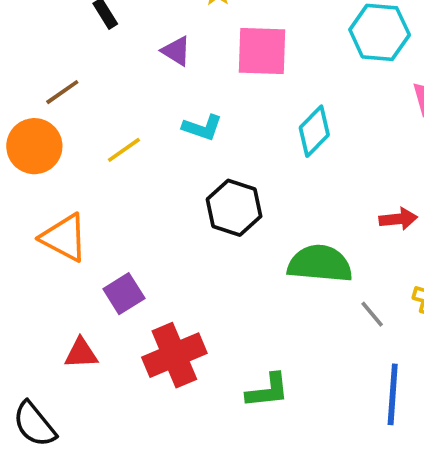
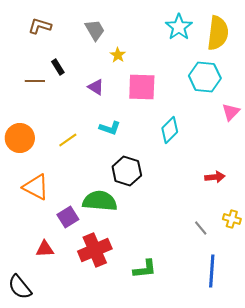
brown line: (62, 92) -> (35, 81), moved, turned 36
green semicircle: (320, 264) -> (100, 201), moved

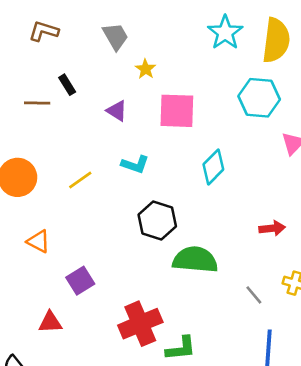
orange triangle: (36, 187) -> (38, 241), size x0.7
green semicircle: (100, 201) -> (195, 260), moved
red cross: (95, 250) -> (140, 324), moved

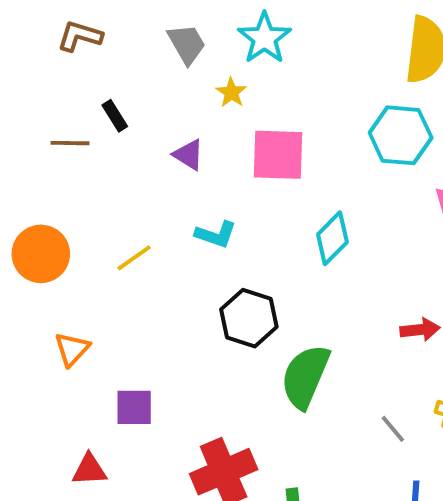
cyan star: (225, 32) -> (264, 38), moved
orange triangle: (38, 241) -> (72, 349), turned 45
green semicircle: (195, 260) -> (305, 376), turned -72
purple square: (80, 281) -> (134, 407), turned 32

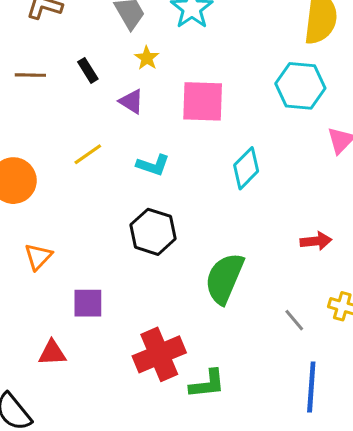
yellow star: (231, 92) -> (147, 58), moved
black rectangle: (115, 116) -> (88, 70), moved
brown line: (70, 143) -> (30, 75), moved
yellow line: (134, 258) -> (88, 154), moved
black hexagon: (249, 318) -> (153, 232), moved

